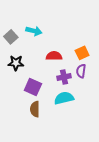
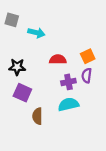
gray square: (11, 37) -> (12, 20), moved, turned -32
purple square: (33, 87) -> (22, 93), moved

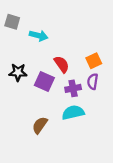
red semicircle: (58, 59) -> (62, 64), turned 56
purple square: (22, 93) -> (44, 82), moved
brown semicircle: (37, 116) -> (40, 125), turned 35

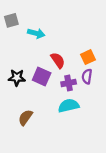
gray square: (12, 22) -> (11, 20), turned -32
black star: (18, 72) -> (17, 78), moved
brown semicircle: (40, 125) -> (25, 117), moved

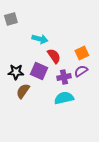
cyan arrow: (36, 33) -> (40, 39), moved
purple semicircle: (87, 76) -> (81, 71), turned 48
brown semicircle: (25, 117) -> (23, 91), moved

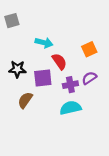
orange square: (82, 53) -> (89, 49), moved
purple square: (39, 71) -> (43, 78), turned -30
black star: (16, 72) -> (17, 69), moved

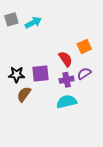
cyan arrow: (44, 43) -> (33, 23), moved, turned -42
red semicircle: (59, 61) -> (65, 59), moved
black star: (17, 69) -> (17, 75), moved

